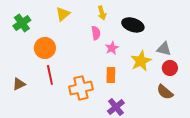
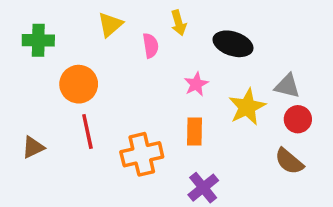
green cross: (22, 23) -> (38, 40), turned 36
pink semicircle: (96, 33) -> (151, 46), moved

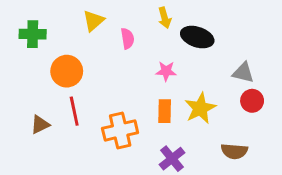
yellow arrow: (179, 23) -> (165, 18), moved
pink star: (196, 84) -> (166, 71), turned 30
yellow star: (247, 107) -> (200, 108), moved
brown triangle: (33, 147) -> (40, 125), moved
brown semicircle: (289, 161) -> (234, 151), moved, turned -35

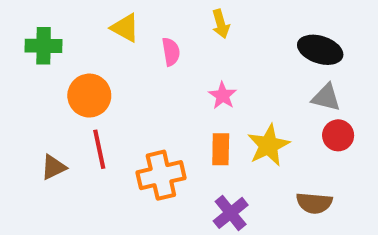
yellow triangle: (93, 21) -> (125, 28), turned -50
black ellipse: (197, 37) -> (320, 50), moved
pink star: (166, 71) -> (223, 96), turned 30

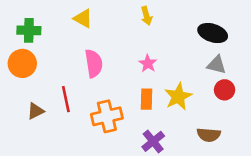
pink semicircle: (171, 52) -> (94, 63), moved, size x1.5
orange circle: (89, 96) -> (22, 63), moved

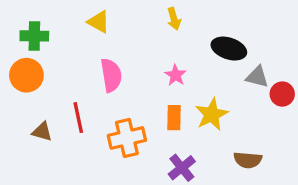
black ellipse: (213, 33) -> (229, 49), moved
red circle: (225, 90) -> (282, 94), moved
brown triangle: (35, 111) -> (42, 132), turned 42

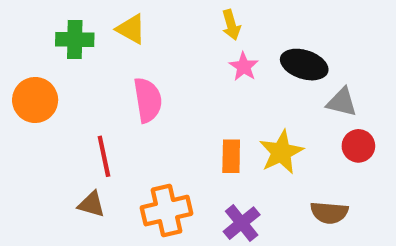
green cross: (34, 36) -> (75, 39), moved
pink star: (176, 75) -> (244, 67), moved
red circle: (282, 94) -> (358, 146), moved
brown triangle: (42, 132) -> (91, 204), moved
orange cross: (127, 138) -> (167, 211), moved

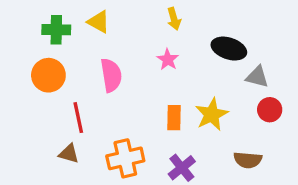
pink star: (244, 67) -> (168, 60), moved
orange circle: (35, 100) -> (48, 75), moved

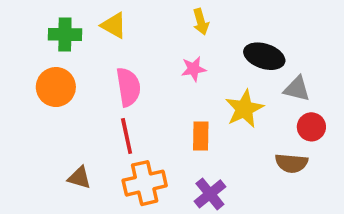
pink star: (168, 60) -> (194, 69), turned 30
yellow star: (212, 114) -> (244, 109), moved
red line: (78, 118) -> (127, 136), moved
brown semicircle: (248, 160) -> (291, 163), moved

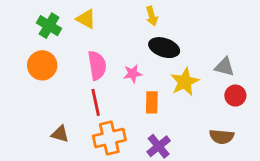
green cross: (65, 34) -> (49, 26), turned 30
black ellipse: (264, 56) -> (164, 48), moved
pink star: (194, 69) -> (133, 74), moved
brown semicircle: (291, 163) -> (222, 137), moved

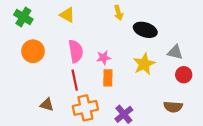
green cross: (49, 26) -> (23, 17), moved
black ellipse: (164, 48) -> (145, 30), moved
orange rectangle: (152, 102) -> (108, 78), moved

